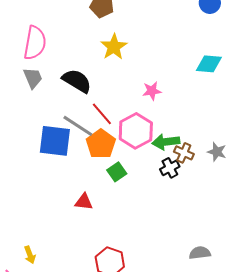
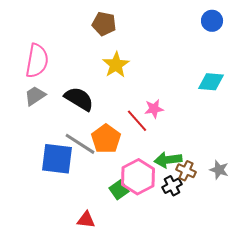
gray trapezoid: (33, 78) -> (35, 96), turned -100
red line: (102, 114) -> (137, 121), moved
pink hexagon: (136, 131) -> (138, 177), moved
orange pentagon: (101, 144) -> (106, 139), moved

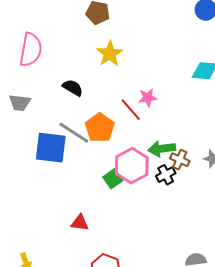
gray trapezoid: (35, 96) -> (20, 103), moved, turned -140
black semicircle: (79, 99) -> (73, 88), size x0.7
red triangle: (86, 220) -> (80, 223), moved

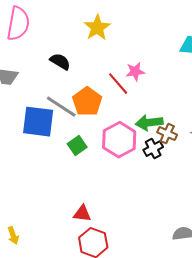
green square: (113, 179) -> (77, 146), moved
red triangle: (80, 223) -> (82, 214), moved

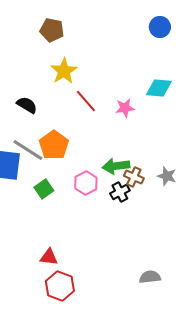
pink star: (135, 72) -> (125, 108), moved
red line: (118, 84) -> (86, 101), moved
pink hexagon: (119, 140) -> (86, 183), size x0.7

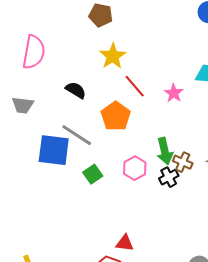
pink star: (125, 108) -> (174, 93), turned -30
orange pentagon: (54, 145) -> (116, 116), moved
green arrow: (116, 166) -> (165, 151), turned -96
red triangle: (49, 257) -> (125, 243), moved

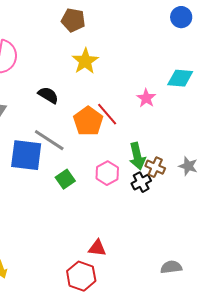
red line: (135, 86) -> (107, 114), moved

